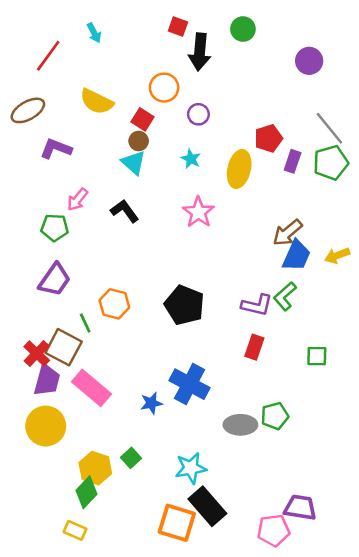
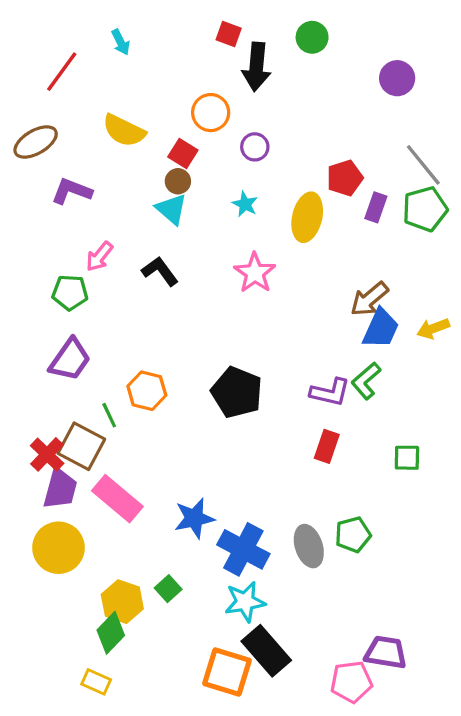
blue cross: (190, 384) -> (243, 549), moved
blue star: (151, 403) -> (194, 518), size x1.4
gray ellipse: (240, 425) -> (309, 546), turned 72

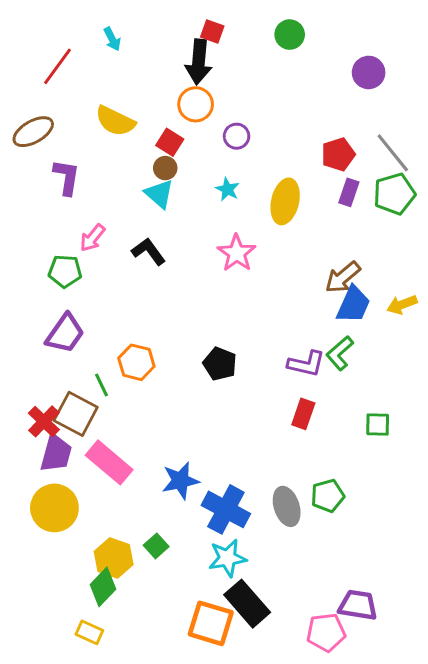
black arrow: (256, 67) -> (199, 62), moved
red pentagon: (345, 178) -> (338, 154), moved
purple L-shape: (72, 191) -> (67, 177), turned 78
black pentagon: (237, 392) -> (220, 364), size x0.7

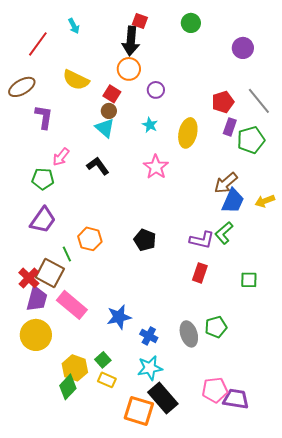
green pentagon: (394, 194) -> (251, 140), moved
blue cross: (226, 509) -> (149, 336), size x0.6
yellow rectangle: (89, 632) -> (107, 380), moved
pink pentagon: (326, 632) -> (215, 390), moved

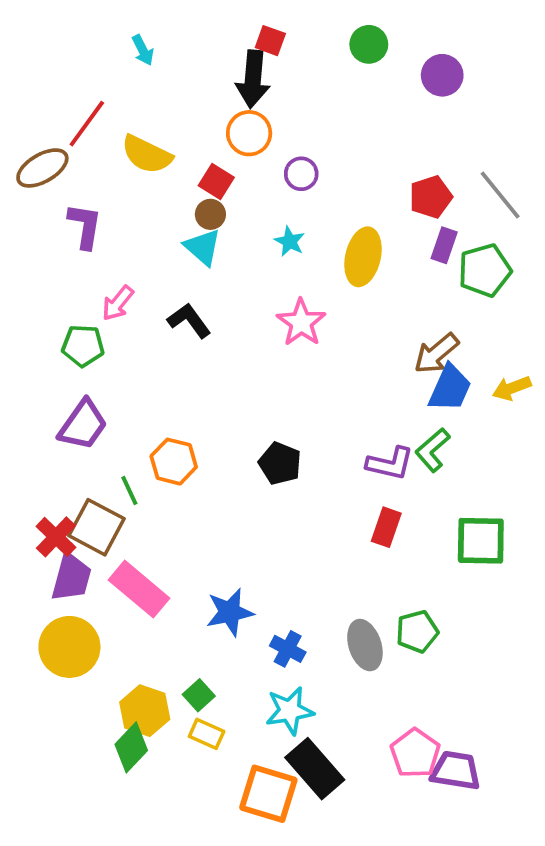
red line: (38, 44) -> (87, 124), moved
purple circle: (243, 48) -> (442, 75), moved
green square: (249, 280) -> (481, 541), size x1.6
pink pentagon: (215, 390) -> (415, 753), turned -30

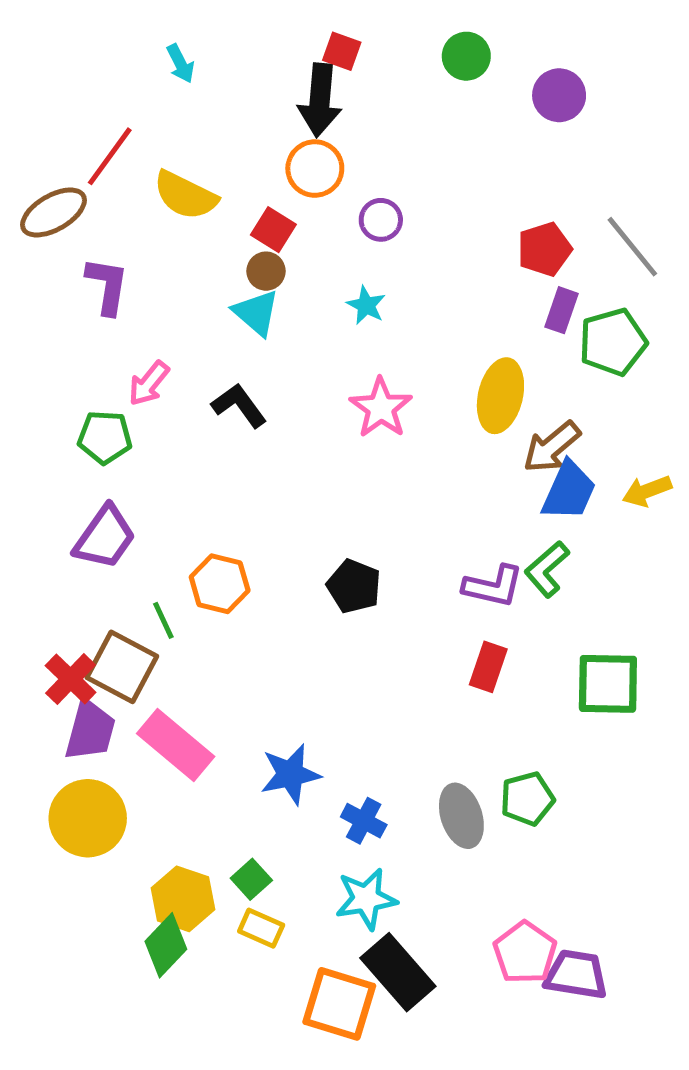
yellow ellipse: (363, 257) -> (500, 396), moved

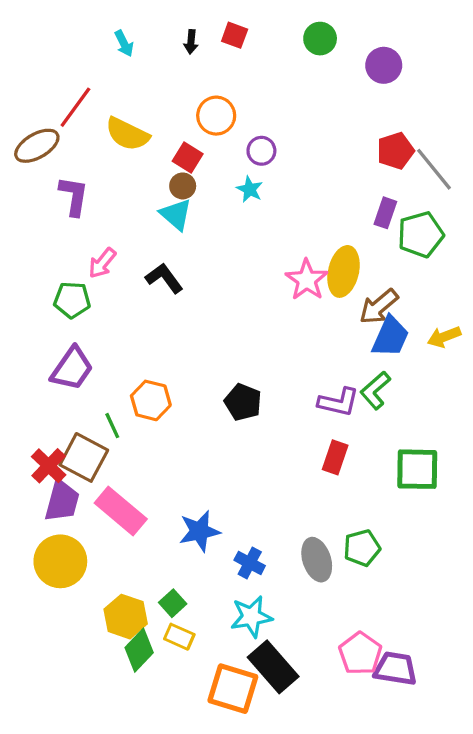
black arrow: (320, 100) -> (191, 42), moved, size x0.5
red pentagon: (544, 249) -> (395, 151), moved
cyan star: (366, 305) -> (250, 189), moved
pink star: (381, 408) -> (307, 280), moved
green diamond: (166, 945) -> (139, 650), moved

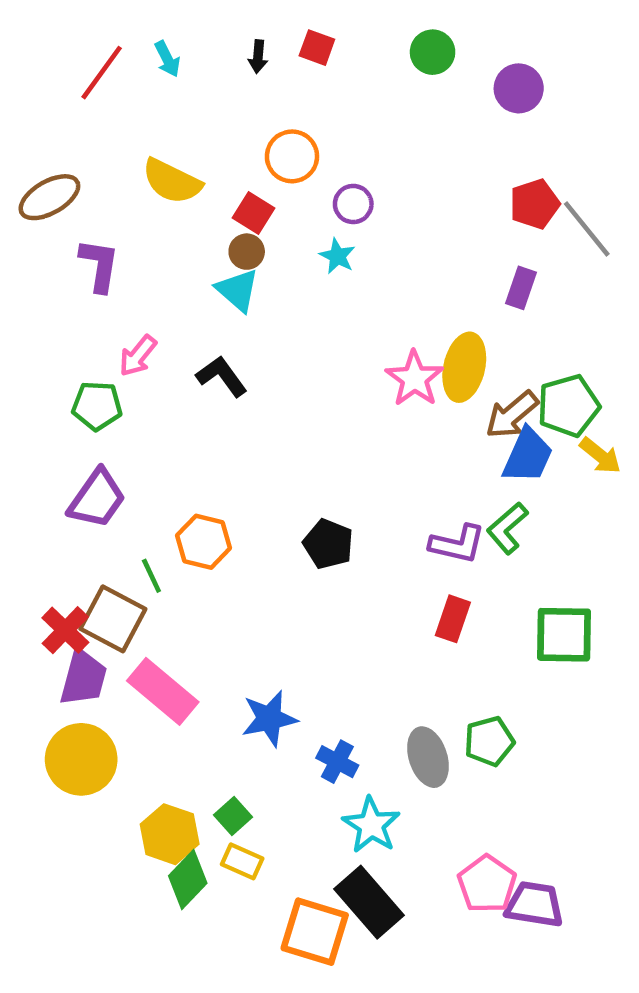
red line: (75, 107) -> (102, 73), moved
green pentagon: (421, 235) -> (569, 406), moved
yellow arrow: (444, 337) -> (600, 456), turned -120
cyan star: (251, 617) -> (371, 825), moved, turned -30

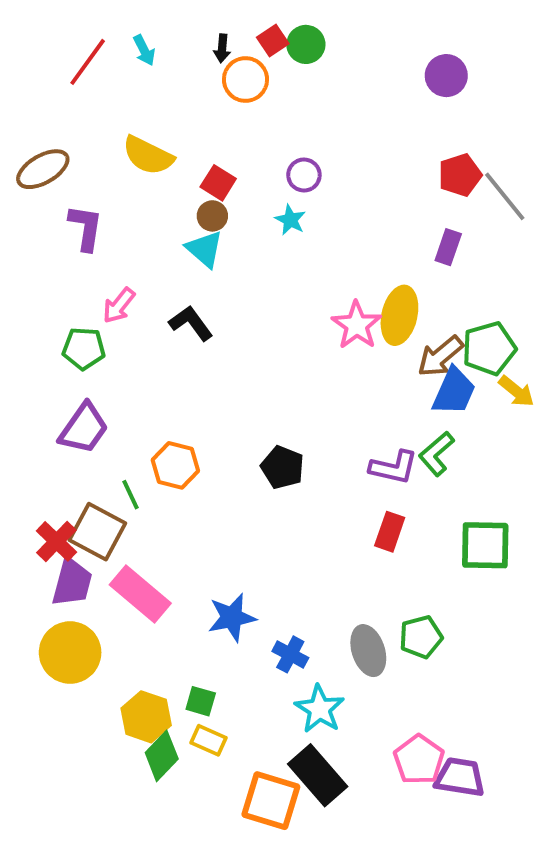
red square: (317, 48) -> (273, 41), turned 36
green circle: (433, 52) -> (306, 44), moved
orange circle: (292, 156) -> (245, 80), moved
green square: (233, 816) -> (201, 701), turned -32

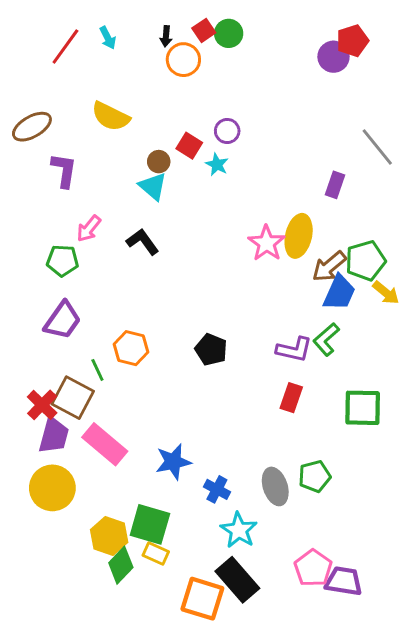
red pentagon: (460, 175) -> (352, 41), moved
red square: (218, 183) -> (189, 146), moved
green square: (201, 701) -> (150, 524), size x1.8

